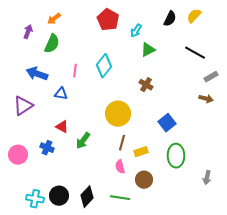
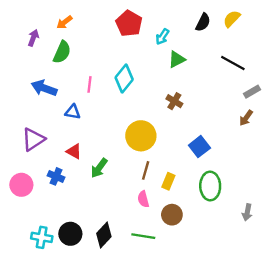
brown arrow: (206, 99) -> (246, 118), turned 112
purple triangle: (23, 106) -> (33, 139), moved
yellow rectangle: (141, 152) -> (168, 181), turned -48

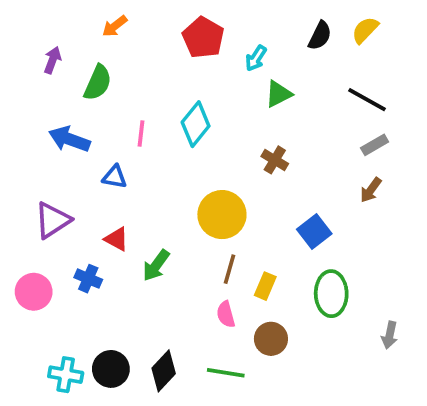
orange arrow: (64, 22) -> (115, 26), moved
gray rectangle: (252, 92) -> (375, 145), moved
brown arrow: (246, 118) -> (371, 190), moved

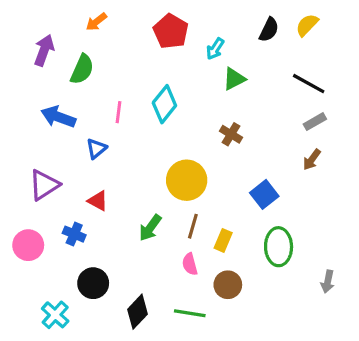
purple arrow: (52, 60) -> (44, 50), size x1.4
blue triangle: (115, 177) -> (96, 149), turned -50
green arrow: (156, 265) -> (150, 228), moved
black circle: (111, 369) -> (93, 283), moved
cyan cross: (66, 375) -> (55, 315), turned 32

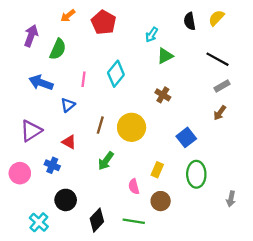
black semicircle: (269, 30) -> (190, 21), turned 144
red pentagon: (171, 31) -> (104, 22), moved
brown line: (193, 226) -> (100, 125), moved

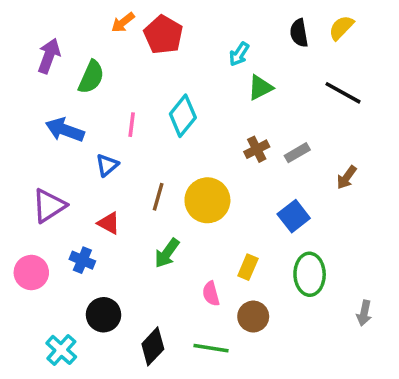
orange arrow: (68, 16) -> (123, 22), moved
gray rectangle: (222, 86) -> (297, 153), moved
brown cross: (163, 95) -> (257, 149), turned 32

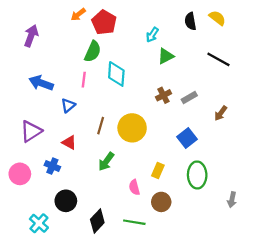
yellow semicircle: (341, 28) -> (217, 18), turned 84
green semicircle: (91, 77) -> (93, 52), moved
cyan diamond: (183, 116) -> (116, 74), turned -35

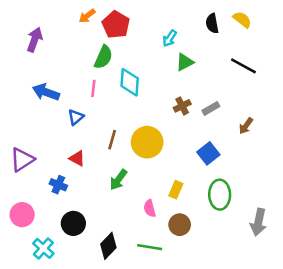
purple triangle: (31, 131) -> (22, 160), moved
pink circle: (20, 174) -> (22, 215), moved
gray arrow: (232, 200) -> (258, 222), size x1.5

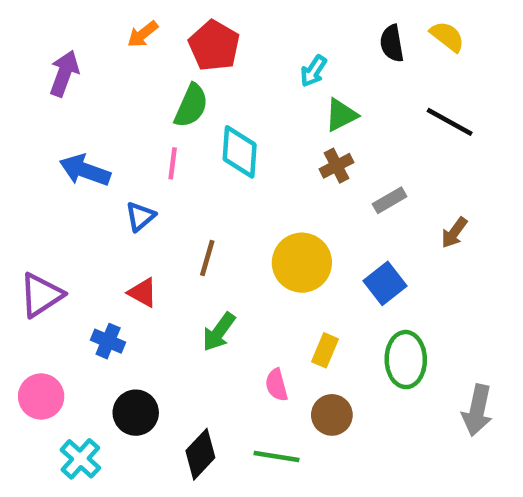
orange arrow: (87, 16) -> (143, 34), moved
brown cross: (182, 106) -> (337, 166), moved
yellow circle: (147, 142) -> (302, 263), moved

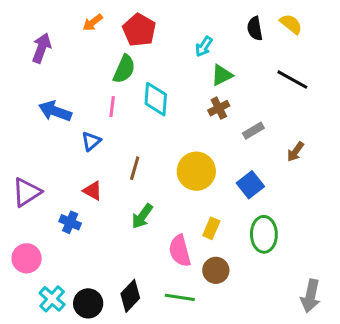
pink semicircle: (277, 385) -> (180, 251), size x1.5
gray arrow: (477, 410) -> (310, 296), moved
black circle: (136, 413) -> (88, 303), moved

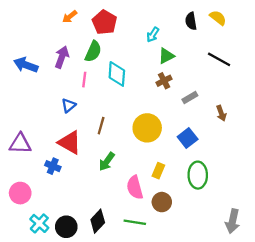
purple arrow: (42, 48) -> (62, 57), moved
blue arrow: (55, 111) -> (26, 65), moved
brown arrow: (295, 152) -> (221, 113), turned -56
red triangle: (93, 191) -> (70, 142), size x1.6
purple triangle: (27, 192) -> (20, 144), turned 35

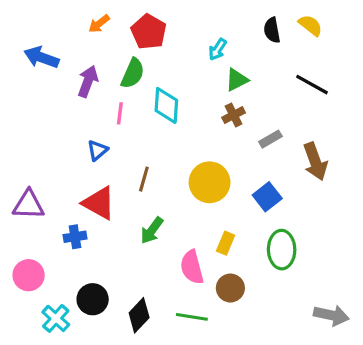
blue arrow: (26, 65) -> (41, 57), moved
brown arrow: (221, 113) -> (315, 161), size x1.6
blue cross: (53, 166) -> (75, 237), turned -32
gray arrow: (233, 221) -> (331, 315), turned -90
black circle: (66, 227) -> (93, 299), moved

